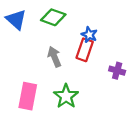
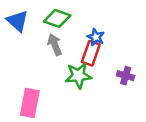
gray arrow: (54, 57) -> (55, 45), moved
green star: (66, 96) -> (78, 76), moved, turned 30

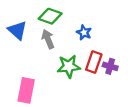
blue triangle: (17, 21) -> (17, 30), moved
red rectangle: (91, 53) -> (94, 62), moved

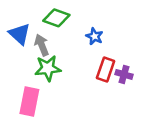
gray arrow: (48, 39) -> (42, 45), moved
green star: (69, 66) -> (48, 68), moved

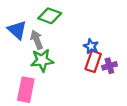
blue star: (94, 36) -> (91, 46), moved
purple cross: (124, 74) -> (109, 66), turned -32

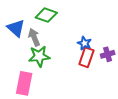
purple cross: (109, 66) -> (108, 54), moved

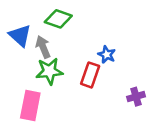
purple cross: (108, 54) -> (136, 97), moved
red rectangle: (86, 57) -> (90, 75), moved

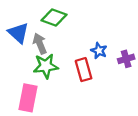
red rectangle: (90, 75) -> (84, 70), turned -35
purple cross: (136, 97) -> (126, 59), moved

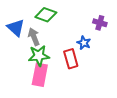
purple cross: (126, 59) -> (100, 23), moved, turned 32
pink rectangle: (28, 98) -> (40, 75), moved

